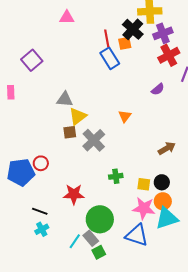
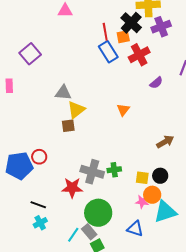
red cross: (169, 55) -> (139, 55), moved
gray cross: (94, 140) -> (92, 172), moved, turned -30
orange circle: (163, 201) -> (152, 195), moved
pink star: (144, 208) -> (142, 202), size x0.6
blue triangle: (137, 235) -> (135, 229), size x0.7

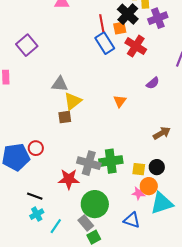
red cross: (139, 55) -> (136, 46), turned -30
purple semicircle: (156, 83) -> (153, 83), moved
green cross: (114, 170) -> (111, 161), size x1.6
cyan line: (73, 235) -> (56, 226), moved

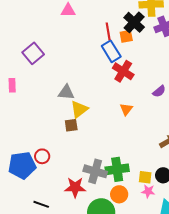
red cross: (136, 46) -> (123, 71), moved
orange circle: (149, 186) -> (119, 194), moved
pink star: (139, 193) -> (148, 191), moved

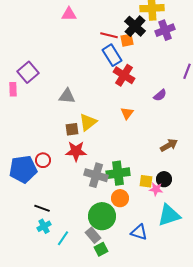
red line: (108, 31) -> (109, 35), turned -66
purple square: (33, 53) -> (28, 72), moved
yellow triangle: (79, 109) -> (88, 122), moved
red star: (75, 187) -> (76, 151), moved
pink star: (148, 191) -> (156, 189), moved

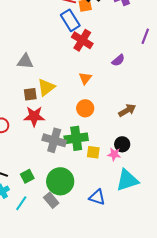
yellow square: (146, 181) -> (93, 152), moved
orange circle: (120, 198) -> (85, 108), moved
green square: (101, 249) -> (27, 176), moved

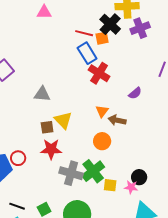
yellow triangle: (46, 87) -> (63, 120), turned -36
brown arrow: (127, 110) -> (117, 120), moved, turned -138
green cross: (76, 138) -> (93, 171), turned -30

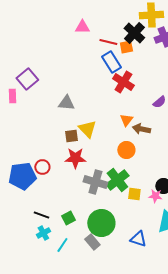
pink triangle: (44, 12) -> (82, 27), moved

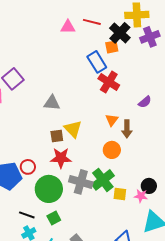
red line: (108, 42) -> (92, 22), moved
brown arrow: (141, 129) -> (127, 129), turned -102
green circle: (101, 223) -> (49, 189), moved

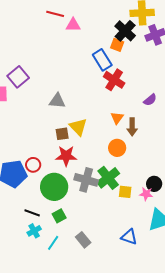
red line: (92, 22) -> (55, 14), moved
orange square: (112, 47) -> (117, 45), turned 32

